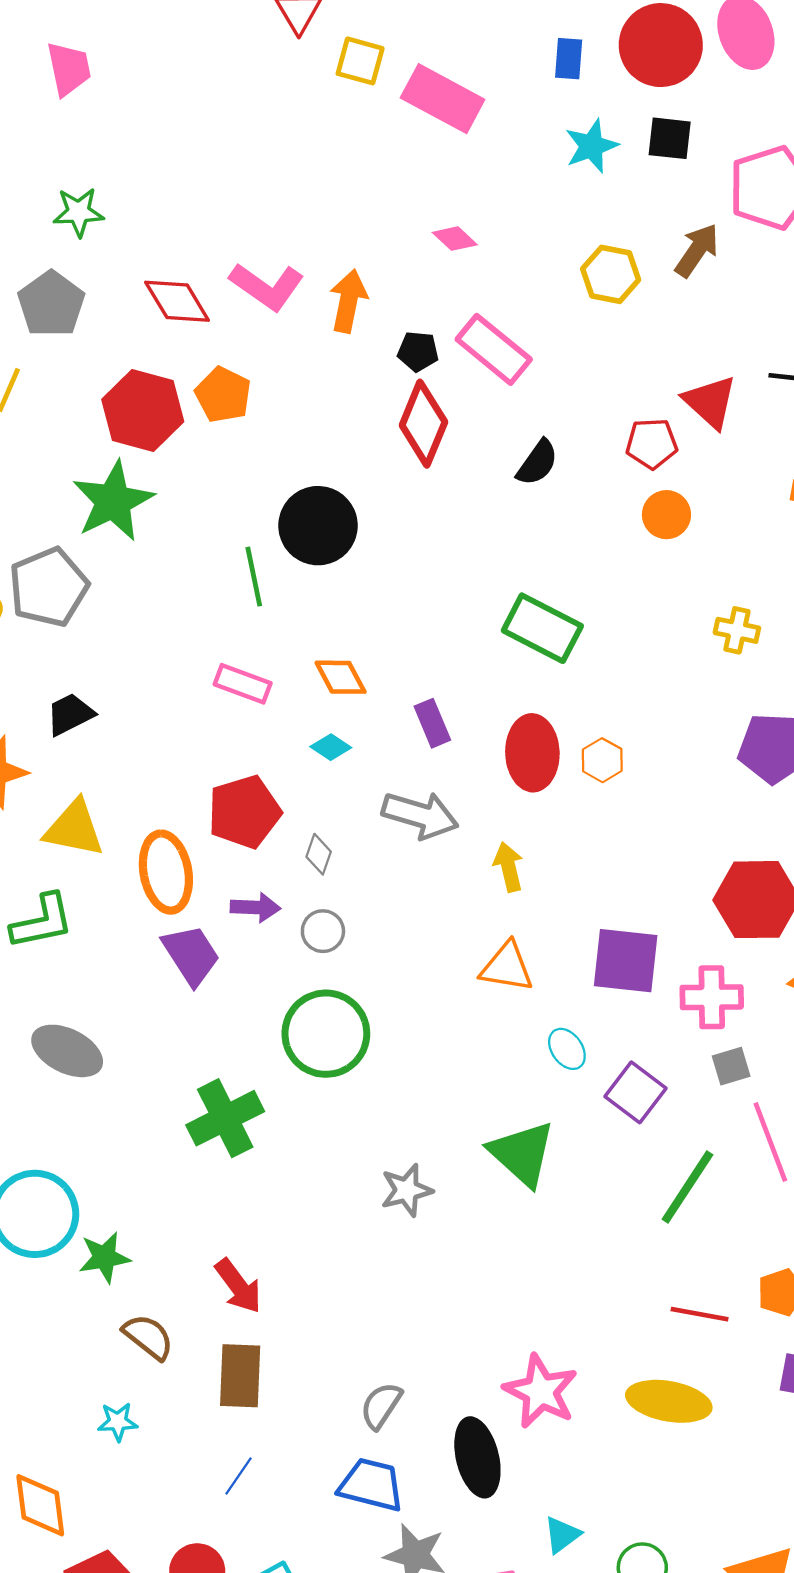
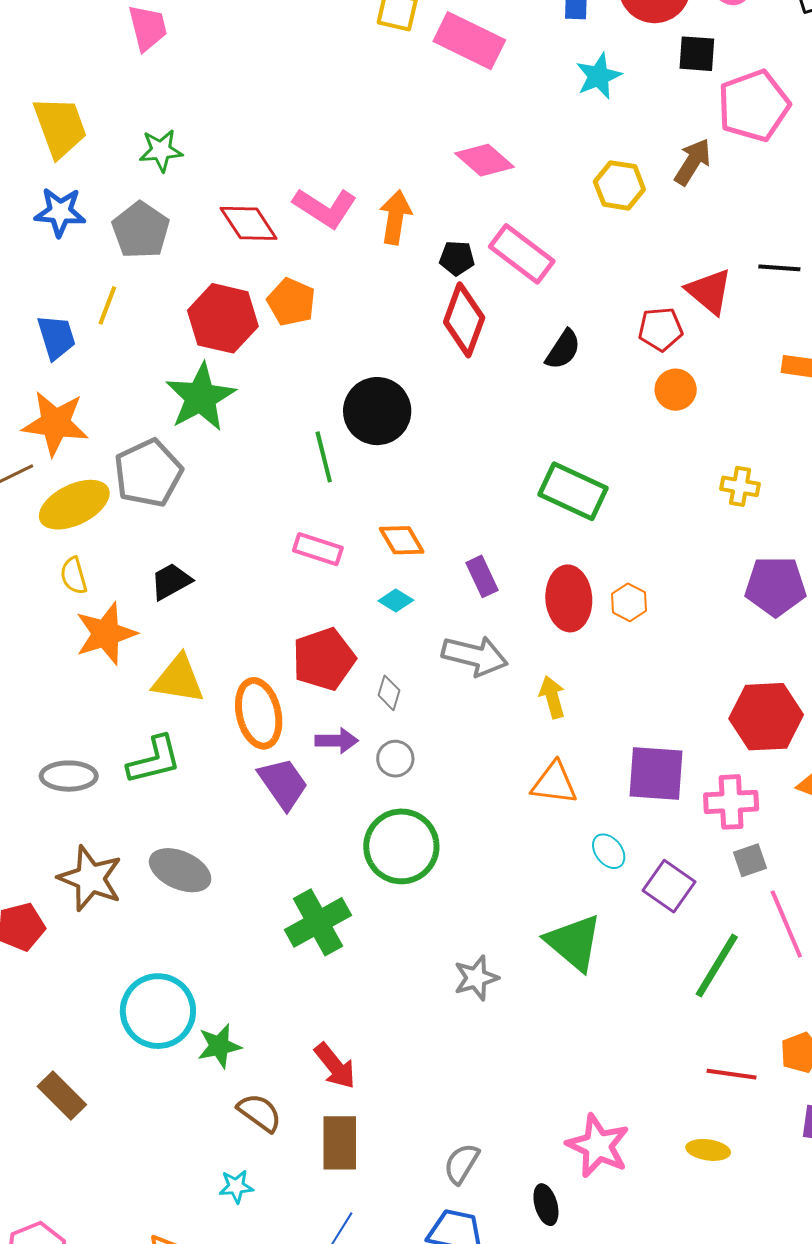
black square: (670, 138) -> (697, 54), moved
pink diamond: (455, 239) -> (484, 160), size x1.5
yellow ellipse: (669, 1401) -> (708, 1150), size x0.6
black ellipse: (477, 1457) -> (546, 1205), size x0.6

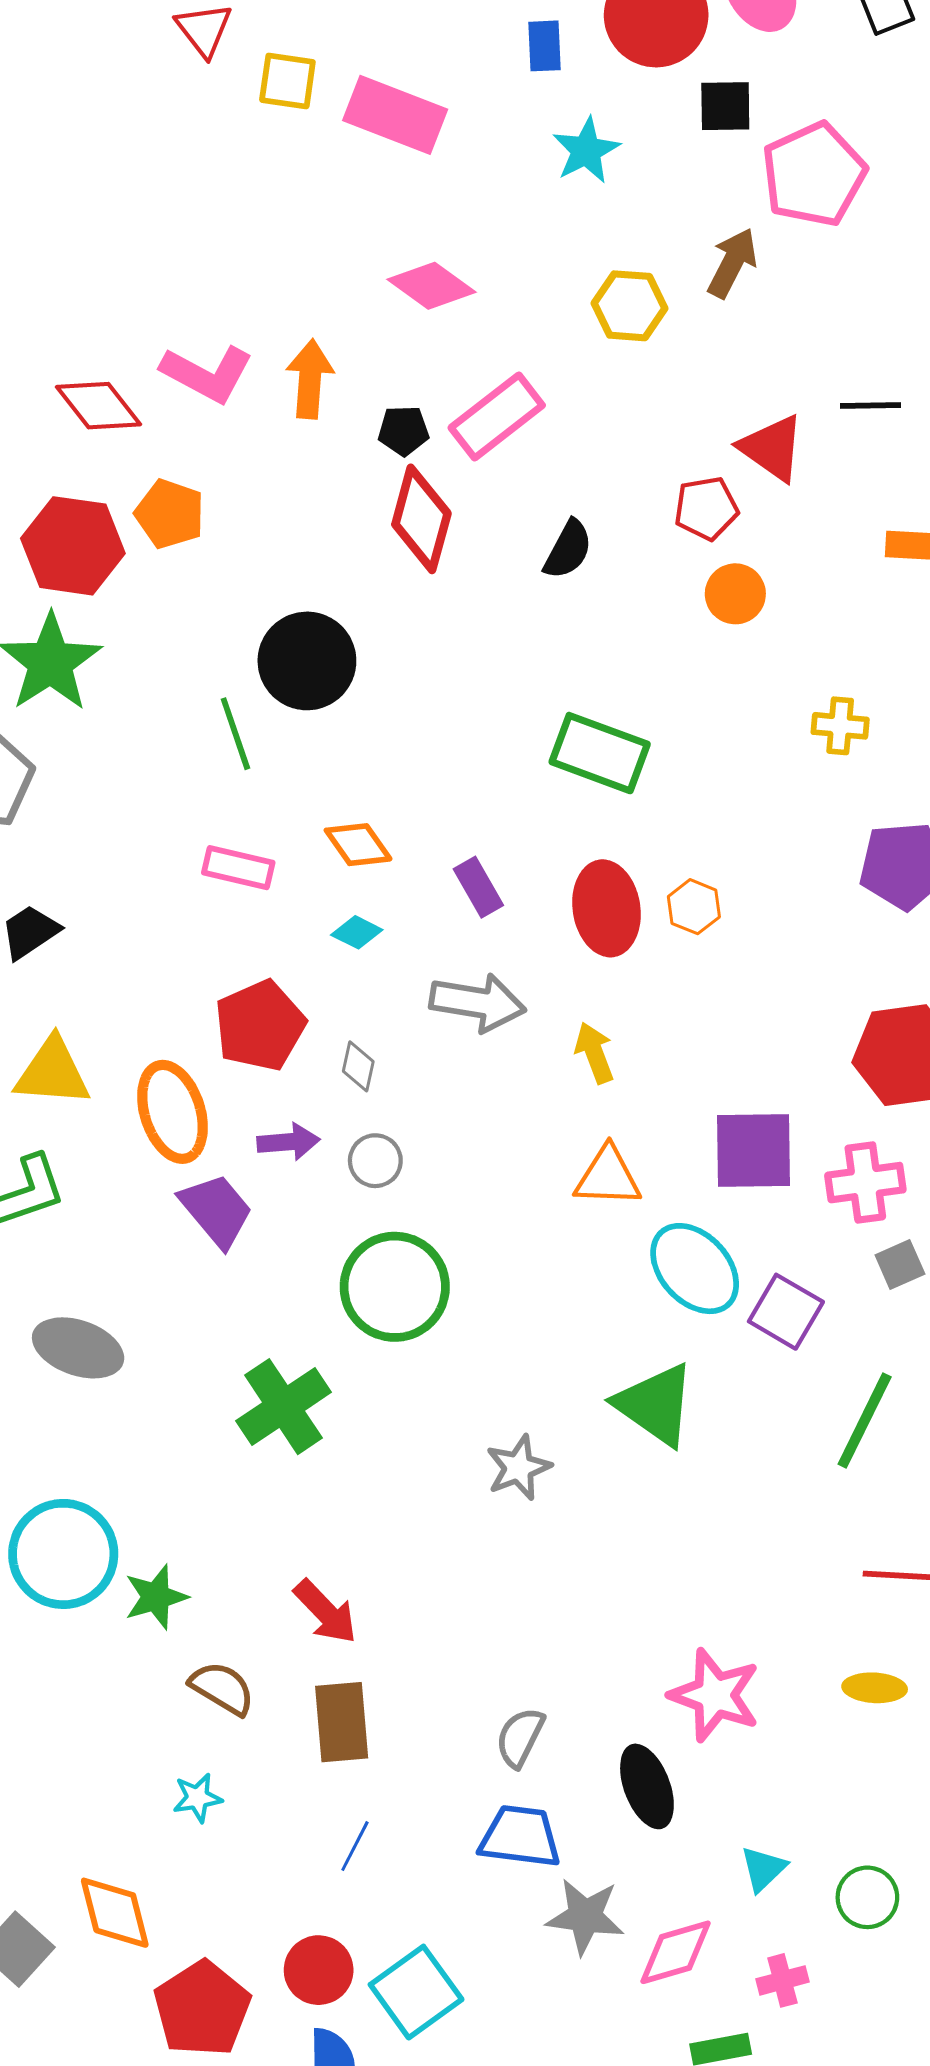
pink rectangle: (522, 254) -> (497, 417), turned -70
cyan ellipse: (609, 851) -> (695, 1269), size x1.8
black ellipse: (546, 1205) -> (647, 1786), size x1.4

